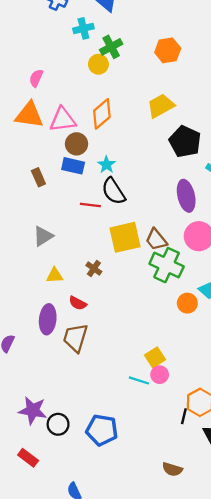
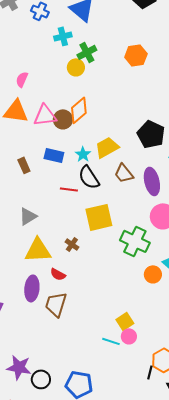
yellow trapezoid: (161, 106) -> (107, 147), moved
brown circle: (77, 144) -> (63, 119), moved
brown trapezoid: (156, 240) -> (124, 173), moved
yellow triangle: (55, 275) -> (38, 250), size x1.8

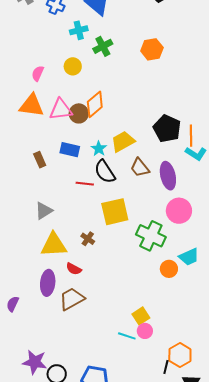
yellow circle: (76, 67) -> (73, 66), moved
brown trapezoid: (56, 304) -> (72, 299), turned 44

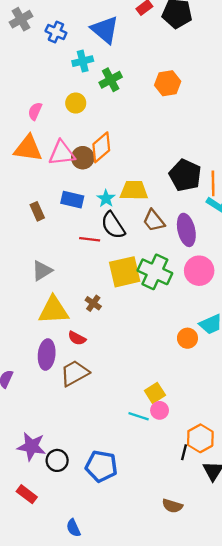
yellow trapezoid: (123, 142) -> (134, 190), turned 30
green cross: (151, 236) -> (155, 272), moved

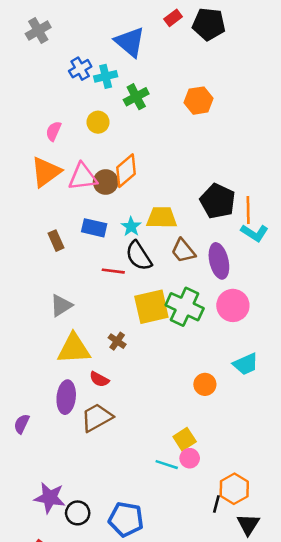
blue cross: (56, 32) -> (80, 69), moved, turned 36
orange triangle: (28, 148) -> (46, 172), turned -44
orange circle: (187, 338) -> (205, 384), moved

